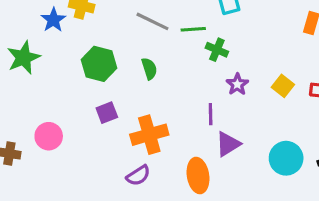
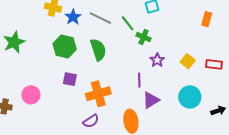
blue star: (53, 20) -> (73, 17), moved
green line: (193, 29) -> (128, 23), turned 56
green semicircle: (149, 69) -> (98, 50), size x1.5
purple square: (107, 113) -> (70, 79), turned 32
cyan circle: (286, 158) -> (190, 97), moved

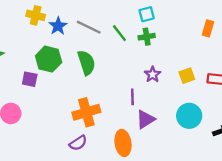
green cross: (144, 37) -> (147, 37), moved, turned -32
yellow square: (188, 61) -> (187, 76), turned 32
purple square: (70, 79) -> (30, 79), moved

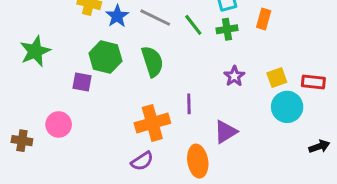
orange rectangle: (208, 28) -> (264, 19), moved
purple line: (132, 97) -> (189, 104), moved
cyan circle: (189, 116) -> (287, 107), moved

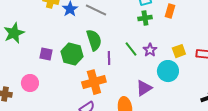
green line: (193, 25) -> (131, 49), moved
green hexagon: (105, 57) -> (72, 54), moved
purple line: (189, 104) -> (109, 58), moved
cyan circle: (287, 107) -> (168, 71), moved

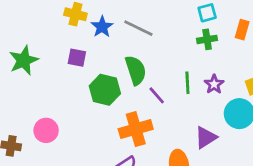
green line: (131, 49) -> (187, 83), turned 35
purple square: (46, 54) -> (77, 58), moved
purple line: (109, 58) -> (157, 95), turned -40

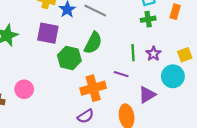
purple square: (77, 58) -> (48, 33), size x1.5
green semicircle: (136, 70) -> (93, 43), turned 45
purple line: (157, 95) -> (121, 74), moved, turned -32

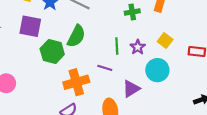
yellow square: (185, 55) -> (165, 41), moved, turned -32

